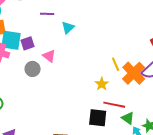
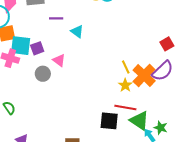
cyan triangle: (68, 28) -> (77, 31), turned -40
yellow star: (102, 84) -> (125, 85), moved
green triangle: (128, 118) -> (139, 121), size x1.5

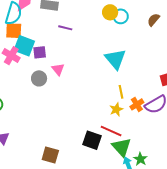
cyan triangle: (77, 31) -> (115, 59), moved, size x1.6
orange cross: (144, 75) -> (137, 104), size x0.6

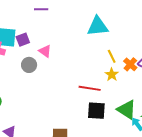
cyan triangle: (115, 59) -> (98, 26), turned -40
red line: (111, 131) -> (90, 88), moved

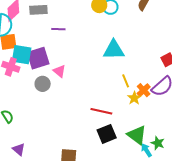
purple square: (23, 40) -> (38, 58), size x1.6
yellow star: (112, 75) -> (134, 98), moved
black square: (96, 111) -> (107, 134), turned -30

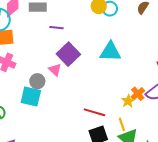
cyan square: (22, 55) -> (31, 96), moved
purple square: (38, 58) -> (68, 54), moved, turned -30
yellow line: (126, 81) -> (122, 124), moved

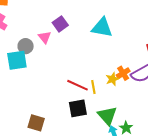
purple square: (68, 54) -> (60, 24), size x0.7
cyan square: (31, 96) -> (17, 60), turned -30
yellow line: (122, 124) -> (93, 87), moved

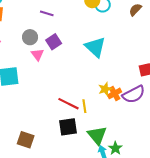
cyan triangle: (102, 28) -> (95, 47), turned 30
gray circle: (26, 46) -> (30, 37), moved
yellow star: (112, 79) -> (105, 89), moved

